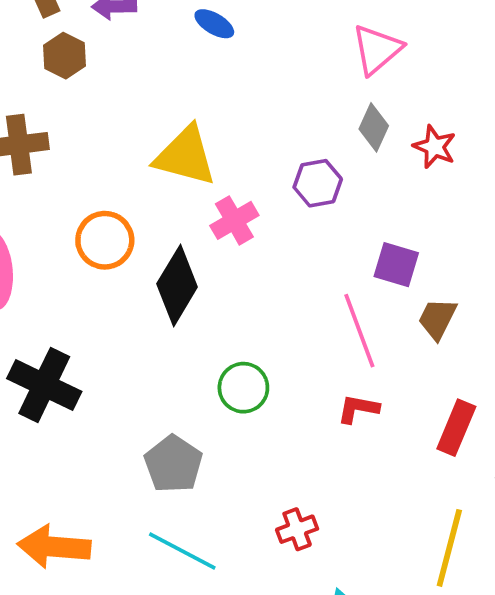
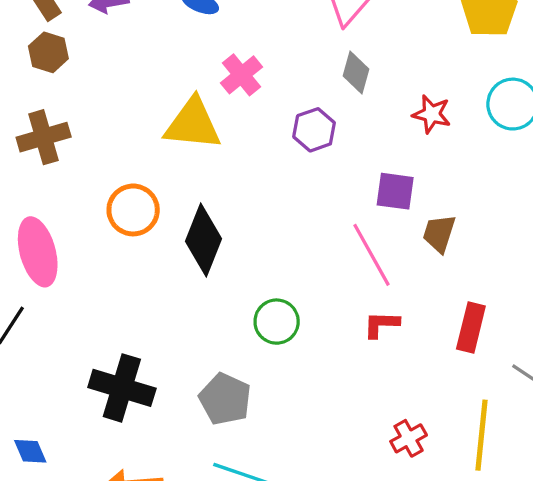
brown hexagon: (64, 56) -> (48, 52), moved
red star: (435, 147) -> (432, 114), moved
pink cross: (234, 220) -> (242, 75), moved
black cross: (44, 385) -> (122, 388), moved
red cross: (297, 529) -> (409, 438), moved

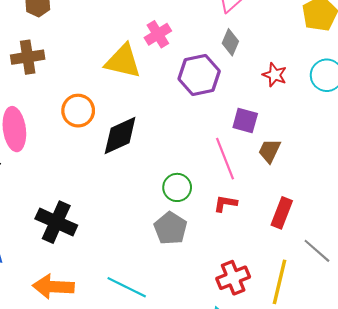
purple hexagon: (314, 130) -> (199, 75), size x1.5
black diamond: (203, 240) -> (120, 135), turned 36
green circle: (277, 322) -> (177, 187), moved
gray pentagon: (225, 399) -> (170, 228), moved
red cross: (409, 438) -> (233, 278), size x1.4

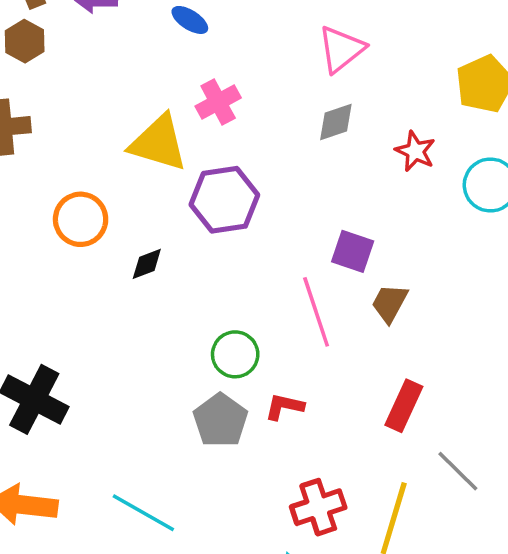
gray diamond: (230, 42) -> (336, 122), turned 45
purple hexagon: (199, 75) -> (224, 200), moved
red star: (275, 75) -> (415, 151), moved
black diamond: (120, 135) -> (147, 264), size x0.5
red L-shape: (225, 203) -> (284, 407), moved

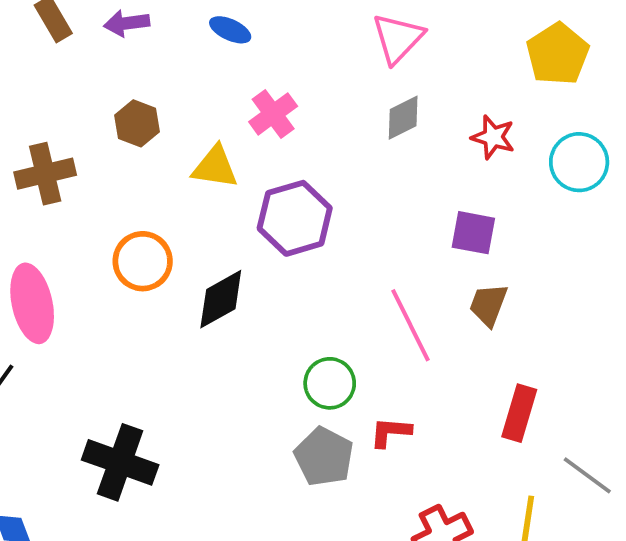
brown hexagon: (25, 41) -> (137, 123), moved
yellow triangle: (158, 143) -> (215, 167), size x0.7
purple square: (353, 251) -> (473, 233), moved
black diamond: (147, 264) -> (221, 299), size x1.6

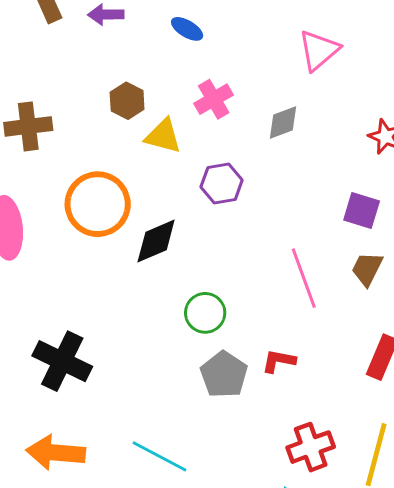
gray diamond: (403, 118) -> (283, 122), moved
brown hexagon: (137, 123) -> (127, 101), moved
purple hexagon: (295, 218) -> (222, 184), size x0.7
orange circle: (143, 261) -> (98, 204), size x1.4
green circle: (330, 383) -> (205, 313), moved

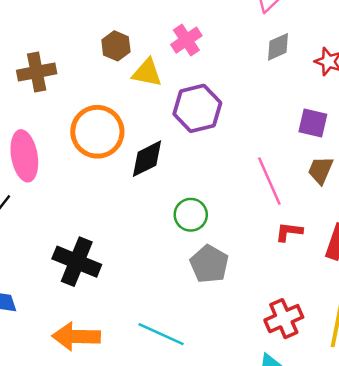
gray diamond: (283, 122) -> (278, 47), moved
purple hexagon: (222, 184) -> (197, 108), size x1.4
red L-shape: (279, 361) -> (289, 232), moved

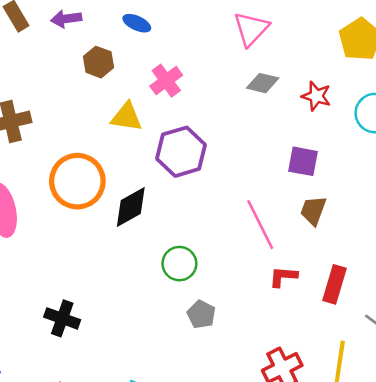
brown hexagon: (116, 46) -> (98, 62), moved
gray diamond: (278, 47) -> (263, 83), turned 40
black cross: (77, 262) -> (62, 318), size x0.7
gray pentagon: (209, 264) -> (201, 314), size x0.7

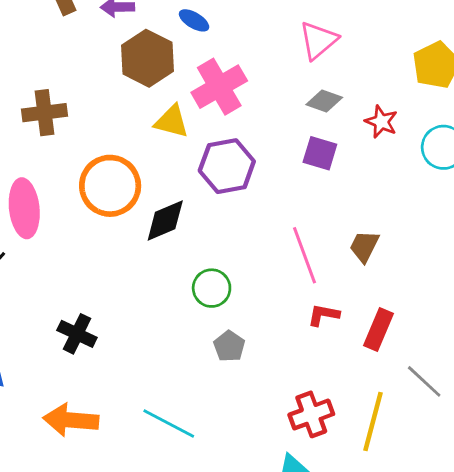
brown hexagon: (98, 62) -> (147, 58), size x1.6
pink cross: (166, 81) -> (219, 87), size x1.5
purple square: (303, 161) -> (320, 153), moved

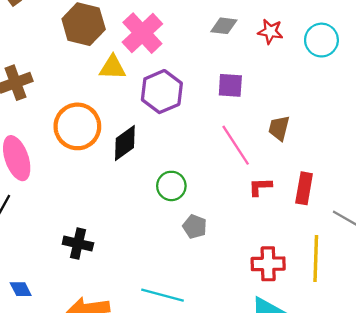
purple square: (320, 153) -> (230, 85), moved
red cross: (311, 414) -> (268, 264), turned 32

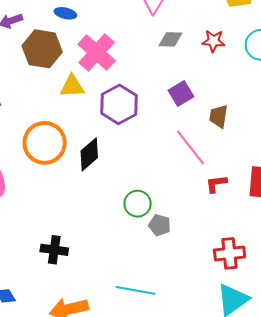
purple square: (230, 85) -> (181, 93), turned -30
brown trapezoid: (279, 128) -> (219, 116), moved
green circle: (171, 186) -> (138, 204), moved

